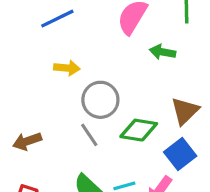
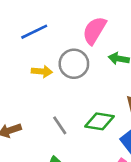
gray circle: (100, 100) -> (74, 64), moved

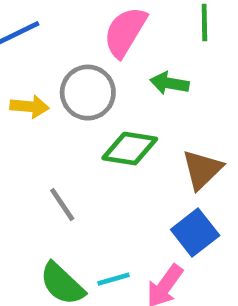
green diamond: (100, 121) -> (130, 149), moved

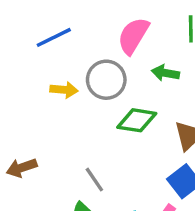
gray line: (62, 204) -> (94, 180), moved

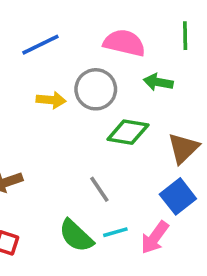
pink semicircle: (133, 36) -> (124, 43), turned 72
gray line: (94, 180) -> (99, 189), moved

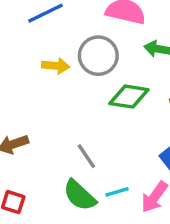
gray line: (99, 189) -> (86, 156), moved

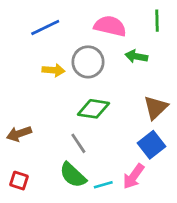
green diamond: (129, 97) -> (94, 109), moved
cyan line: (117, 192) -> (103, 185), moved

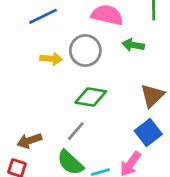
brown arrow: (19, 134) -> (29, 141), moved
gray line: (78, 143) -> (76, 131), turned 75

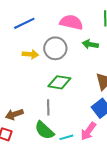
gray line: (76, 131) -> (48, 107), turned -42

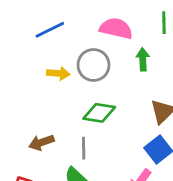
green arrow: (90, 44) -> (143, 59), turned 77
brown arrow: (14, 114) -> (41, 142), moved

